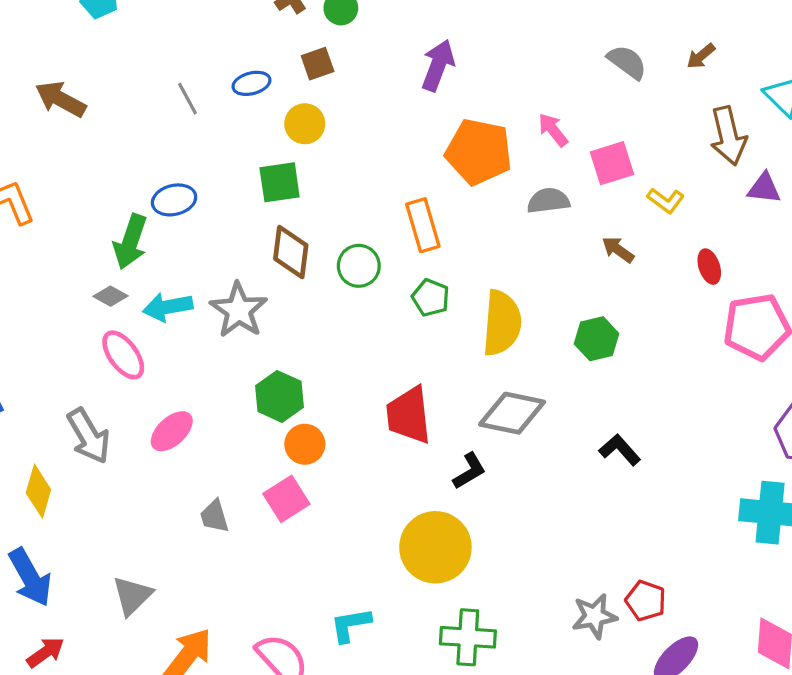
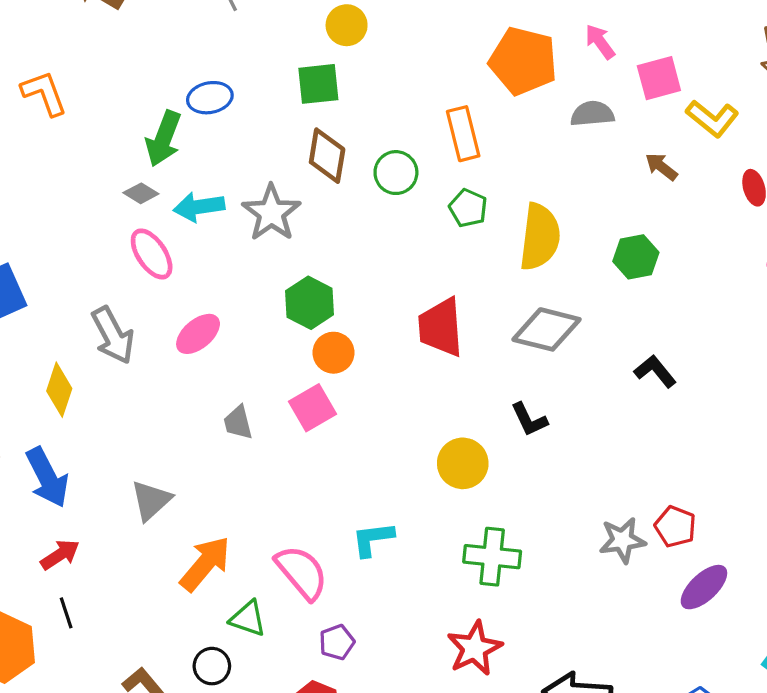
yellow L-shape: (666, 200) -> (712, 118), size x1.4
black L-shape: (469, 471) -> (529, 419), moved, turned 93
yellow circle: (435, 547) -> (463, 463), size x0.7

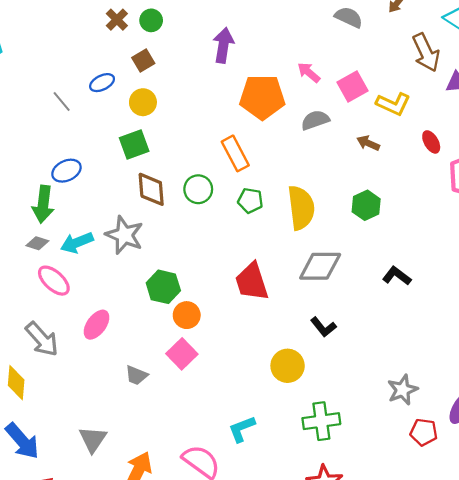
gray trapezoid: (238, 423) -> (136, 375), turned -40
red pentagon: (675, 527) -> (424, 432), moved

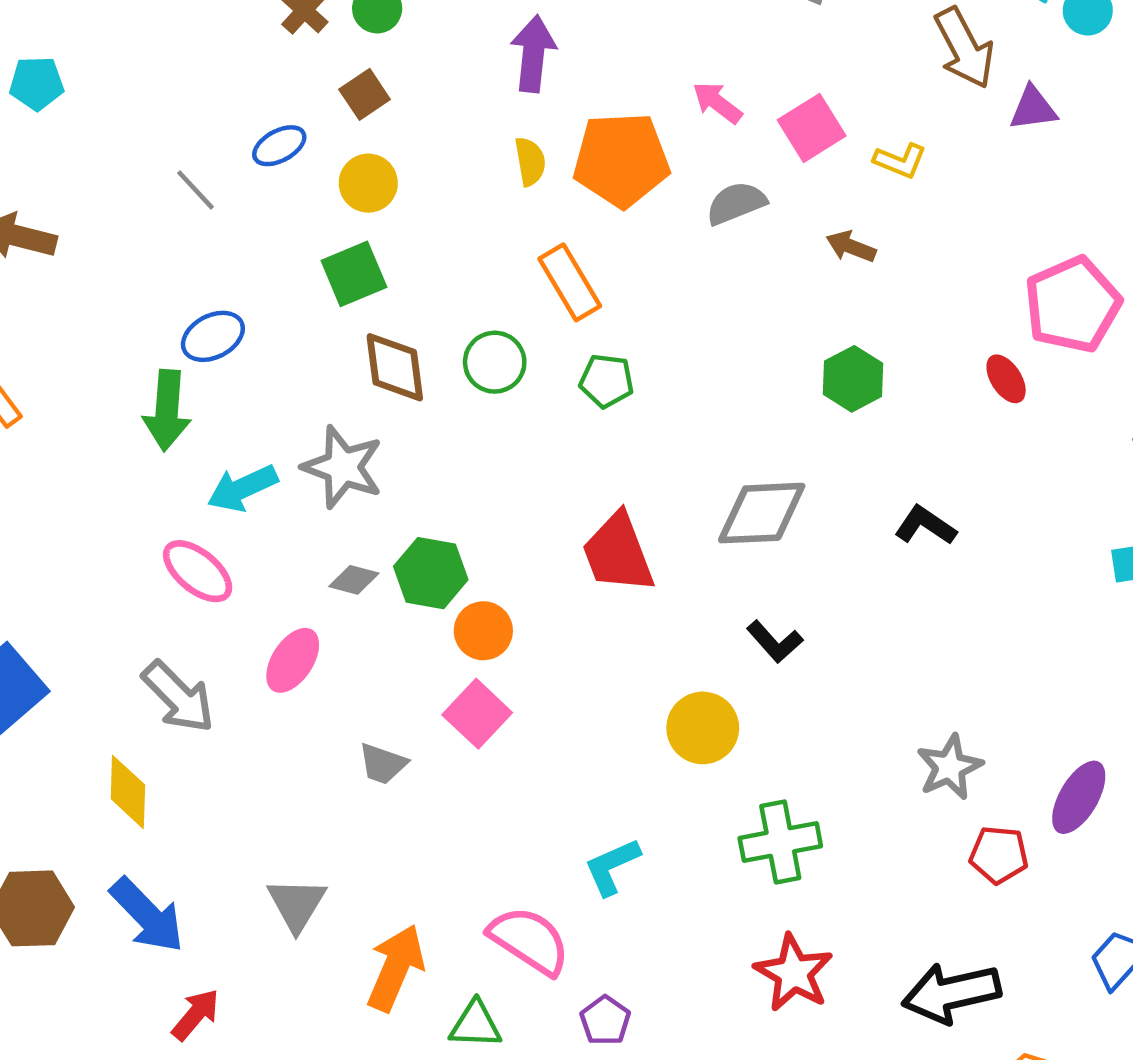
yellow L-shape: (393, 104) -> (900, 161), size x0.7
red ellipse: (431, 142) -> (1006, 379), moved
yellow semicircle: (301, 208) -> (530, 161), moved, size x0.5
gray diamond: (37, 243) -> (354, 580), moved

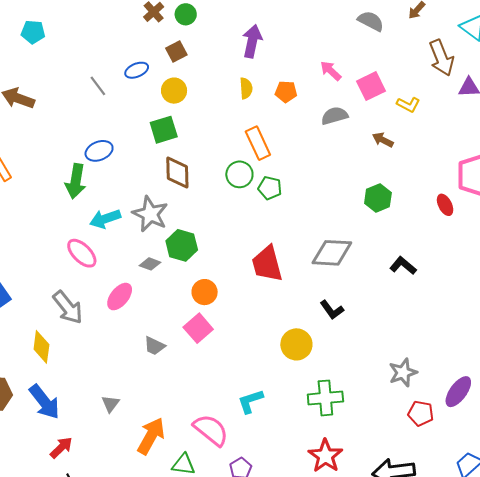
orange pentagon: (621, 160) -> (286, 92), size x0.5
green circle: (495, 362) -> (239, 174), moved
green hexagon: (431, 573) -> (182, 245), moved
gray triangle: (297, 904) -> (110, 404), size x0.7

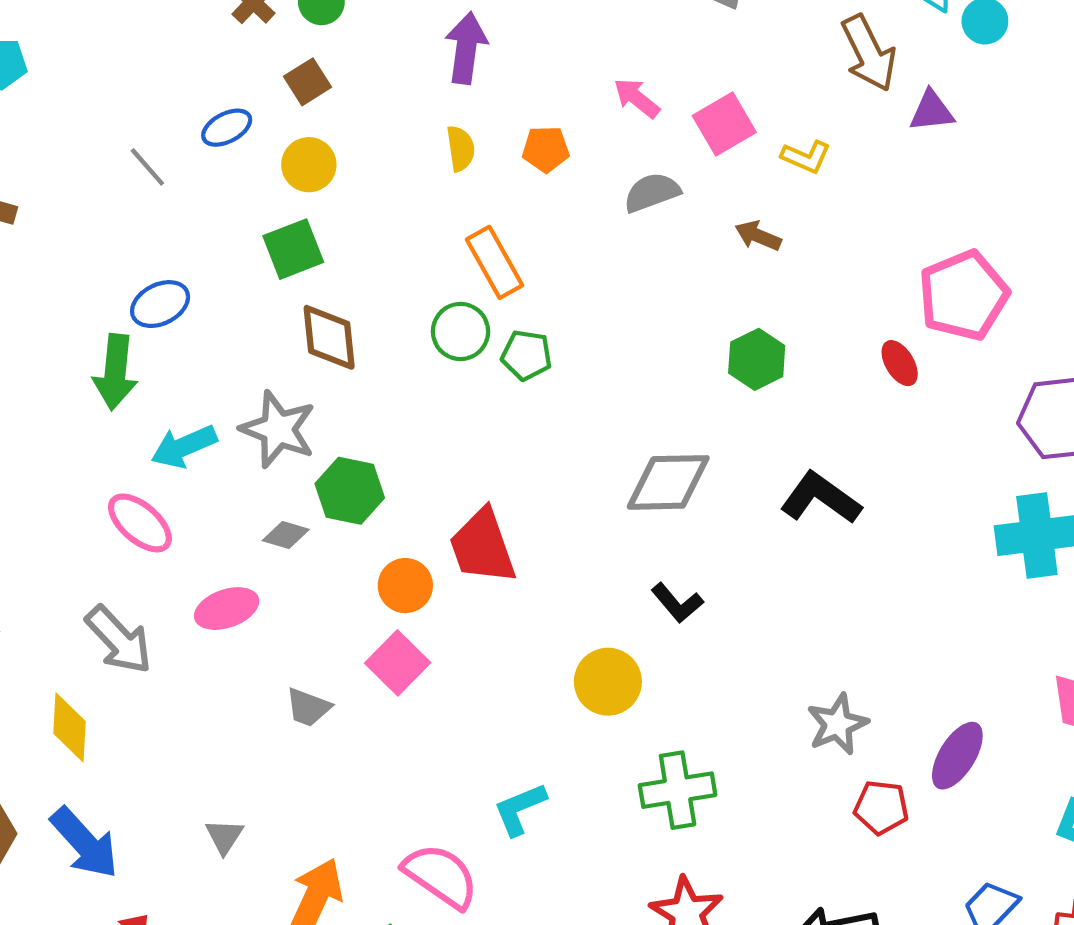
red trapezoid: (267, 264) -> (483, 546), moved
black L-shape: (403, 266) -> (821, 498), size x1.4
pink ellipse: (120, 297) -> (227, 609), turned 36

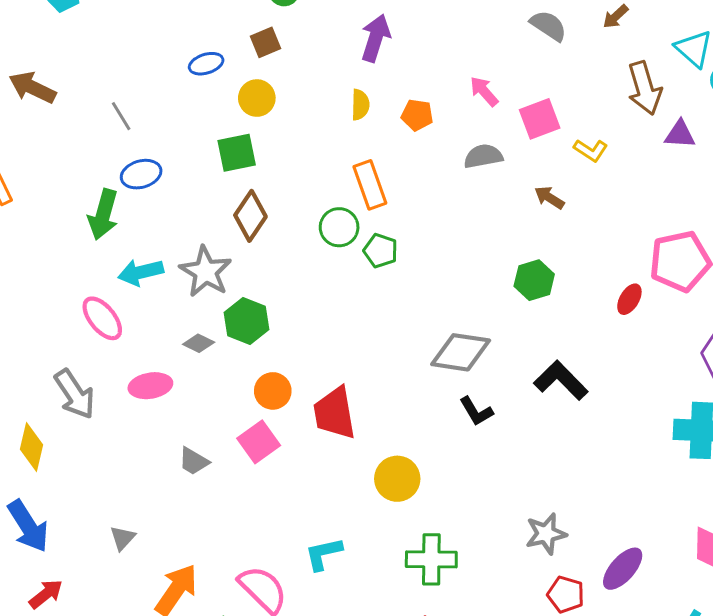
gray line: (147, 167) -> (121, 116), moved
brown diamond: (329, 337) -> (250, 216), turned 30
red ellipse: (900, 363) -> (629, 299), turned 52
red trapezoid: (483, 546) -> (335, 413), moved
black L-shape: (677, 603) -> (476, 411), moved

